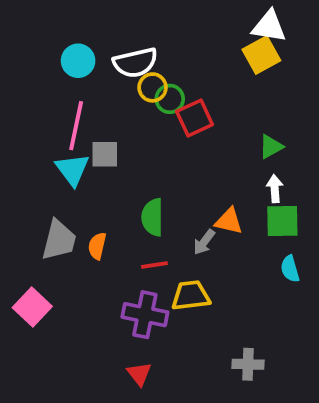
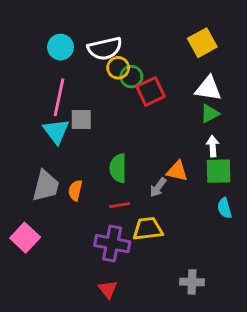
white triangle: (269, 26) -> (208, 88), moved

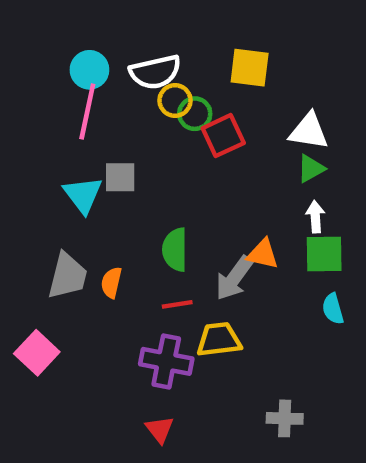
yellow square: (202, 43) -> (250, 68), moved, turned 36
pink line: (59, 97) -> (87, 111), moved
gray arrow: (158, 187) -> (234, 278), size x1.5

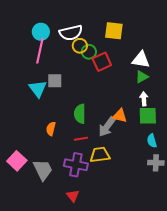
gray trapezoid: (68, 276) -> (43, 170), moved, turned -40
gray cross: (285, 418) -> (156, 163), moved

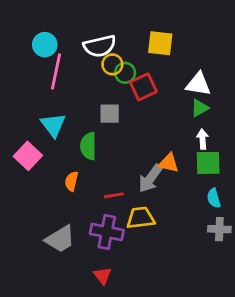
cyan circle: (41, 32) -> (45, 45), moved
gray square: (55, 81) -> (110, 114), moved
green semicircle: (80, 114) -> (88, 146), moved
pink square: (17, 161) -> (28, 156), moved
gray trapezoid: (43, 170) -> (60, 239), turned 85

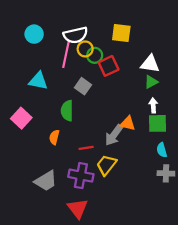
pink line: (56, 71) -> (66, 54), moved
gray square: (110, 114) -> (83, 86), turned 35
cyan triangle: (53, 125) -> (38, 81), moved, turned -42
yellow trapezoid: (141, 218) -> (106, 165), turned -45
red triangle: (103, 276) -> (78, 209), size x1.5

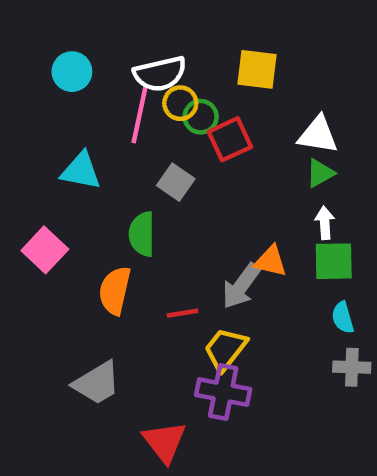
orange semicircle: (54, 137) -> (115, 290), size x1.5
purple cross: (81, 176) -> (223, 392), moved

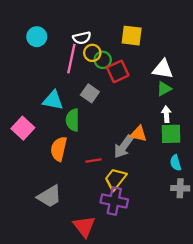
white semicircle: (160, 74) -> (82, 38), size x0.7
cyan triangle: (81, 171) -> (53, 100), moved

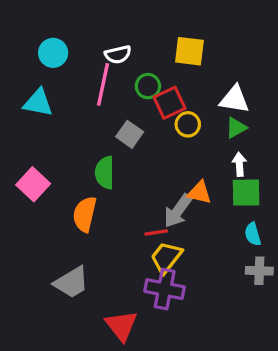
yellow circle: (92, 53) -> (188, 124), moved
cyan triangle: (53, 100) -> (38, 103), moved
red line: (93, 160) -> (156, 232), moved

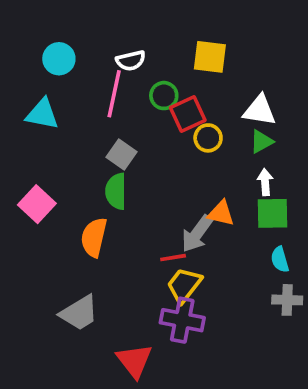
gray square: (130, 134) -> (122, 154), moved

